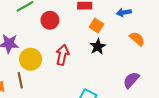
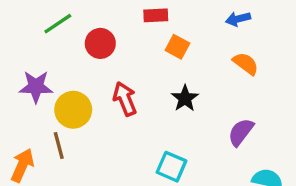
blue arrow: (124, 12) -> (238, 19), moved
black star: (98, 47) -> (185, 98), moved
red arrow: (62, 55) -> (125, 99), turned -30

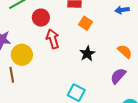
orange semicircle: (246, 64) -> (125, 51), moved
red arrow: (125, 99) -> (53, 39), moved

